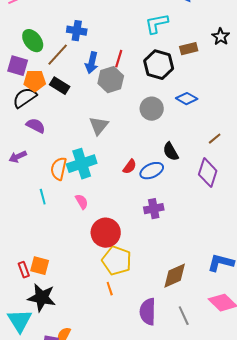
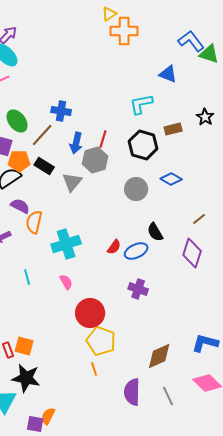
gray triangle: (99, 126) -> (72, 182), moved
orange semicircle: (59, 169) -> (34, 222), moved
purple cross: (154, 209) -> (138, 289), turned 30

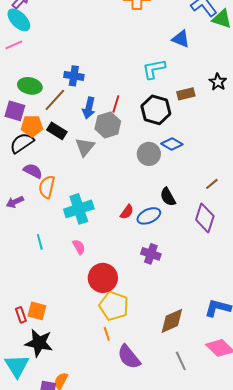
green ellipse: (17, 121) -> (30, 86), turned -40
blue diamond: (171, 179) -> (172, 144), moved
purple semicircle: (132, 392) -> (129, 357), moved, turned -40

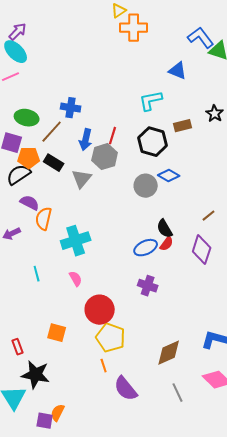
red semicircle: (127, 212) -> (167, 244), moved
orange square: (37, 311) -> (57, 333), moved

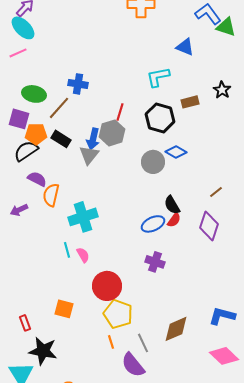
blue arrow: (86, 140) -> (93, 139), moved
cyan line: (37, 274) -> (67, 250), moved
gray line: (178, 393) -> (143, 343), moved

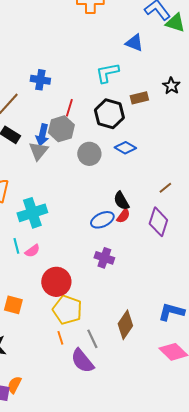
blue cross: (78, 84) -> (40, 80), moved
gray circle: (153, 162) -> (89, 154), moved
pink semicircle: (83, 255) -> (32, 251), turned 84
brown diamond: (176, 329) -> (125, 325), turned -32

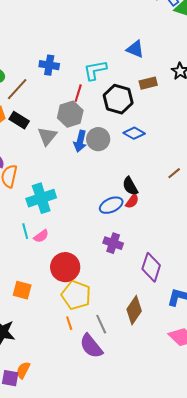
blue triangle: (134, 43) -> (135, 49), moved
cyan L-shape: (107, 73) -> (95, 70), moved
blue arrow: (42, 135) -> (80, 141), moved
purple diamond: (158, 222) -> (151, 267), moved

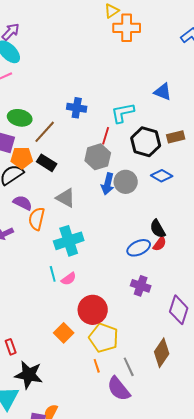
brown rectangle: (148, 83) -> (176, 137), moved
gray triangle: (47, 136) -> (66, 198), moved, turned -40
orange square: (22, 290) -> (64, 333), moved, turned 30

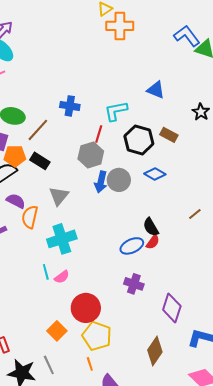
brown rectangle: (176, 137) -> (169, 135), turned 42
gray triangle: (66, 198) -> (59, 196), turned 40
gray line: (129, 367) -> (49, 365), moved

